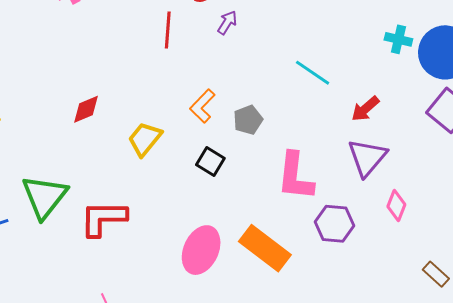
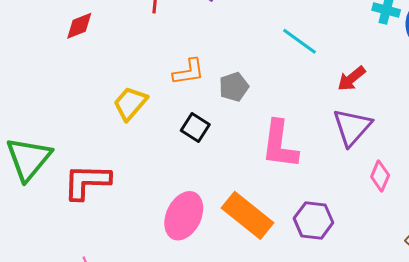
orange L-shape: (202, 106) -> (189, 72), turned -144
red diamond: (86, 109) -> (79, 26), moved
purple hexagon: (335, 224) -> (314, 220), moved

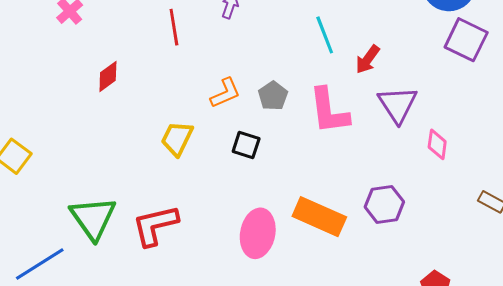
cyan line: (299, 41) -> (325, 35), turned 48
red arrow: (351, 79) -> (368, 59), moved
pink L-shape: (280, 144) -> (329, 111), moved

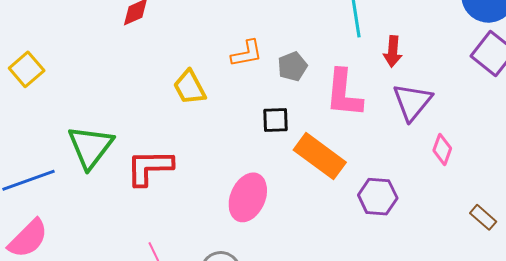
red arrow: (368, 59) -> (393, 51), turned -44
yellow trapezoid: (177, 138) -> (190, 87), turned -66
black square: (246, 145) -> (276, 120), moved, turned -32
orange rectangle: (319, 217) -> (320, 156), moved

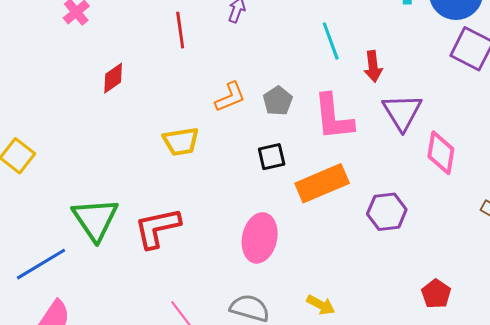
yellow trapezoid: (190, 87) -> (181, 141), turned -60
pink diamond: (442, 149) -> (441, 153), size x1.4
orange rectangle: (320, 156) -> (322, 183), turned -48

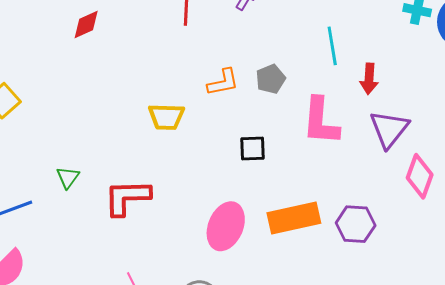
red diamond: (113, 78) -> (86, 24), moved
gray pentagon: (278, 101) -> (271, 79), moved
orange rectangle: (322, 183) -> (294, 218), moved
green triangle: (95, 219) -> (68, 177), size x0.5

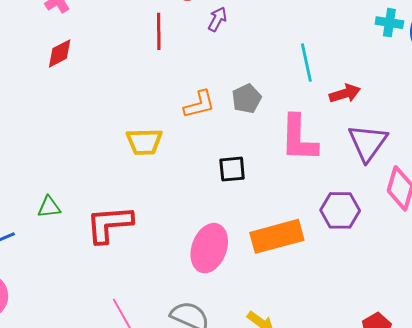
red arrow: (369, 79) -> (345, 93), turned -108
green triangle: (68, 177) -> (49, 207), turned 50
purple hexagon: (356, 224) -> (340, 210), moved

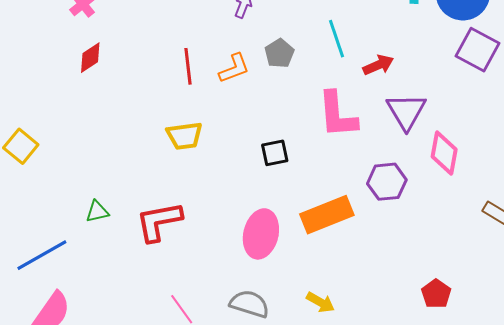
red line: (159, 31) -> (188, 66), moved
gray pentagon: (247, 99) -> (279, 53), moved
orange L-shape: (199, 104) -> (234, 68), moved

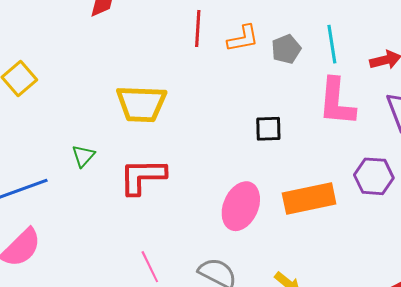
cyan line: (337, 39) -> (332, 44), moved
gray pentagon: (279, 53) -> (286, 49), moved
yellow trapezoid: (184, 136) -> (141, 104), moved, size x1.4
green triangle: (97, 211) -> (83, 156), turned -45

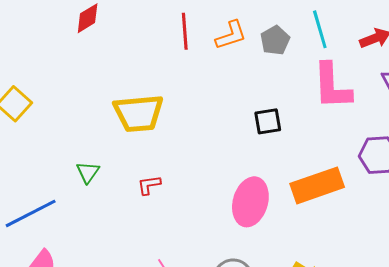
red L-shape: (142, 176) -> (149, 185), size x0.5

